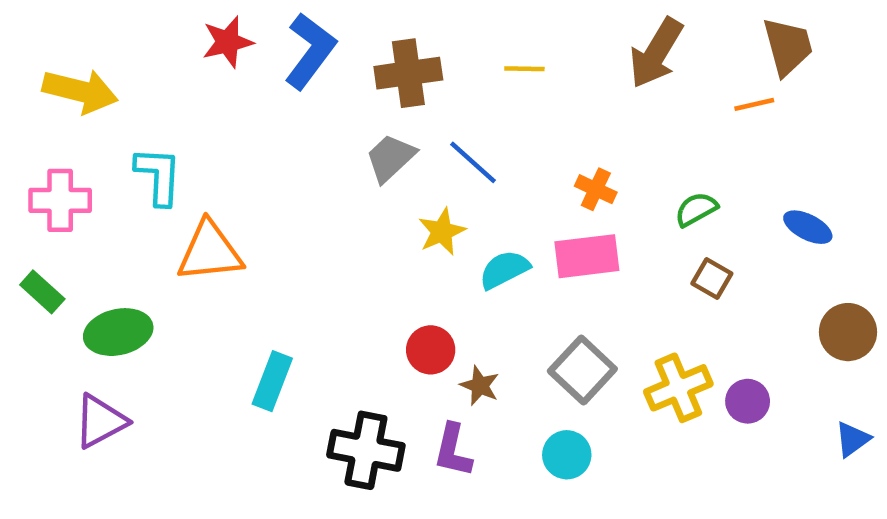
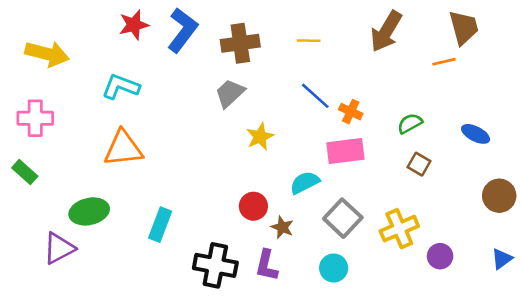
blue line: (473, 162) -> (315, 96), moved
cyan L-shape: (158, 176) -> (121, 87), moved, turned -72
cyan semicircle: (504, 270) -> (305, 183), moved
green ellipse: (118, 332) -> (89, 211), moved
purple circle: (748, 401) -> (440, 256), moved

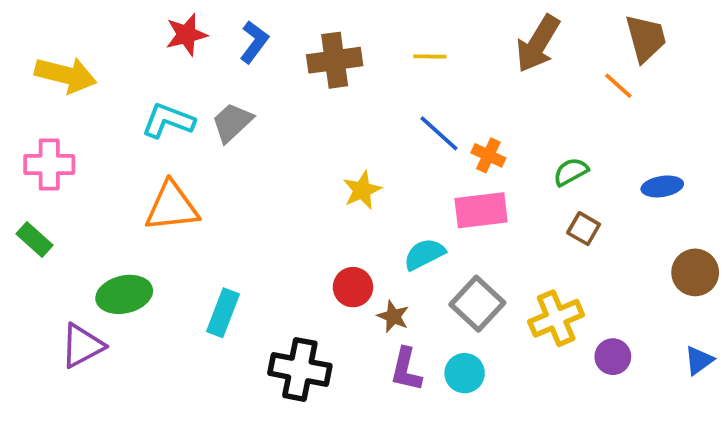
blue L-shape: (182, 30) -> (254, 42), size x0.7
orange line: (444, 62) -> (618, 86), turned 55
gray trapezoid: (230, 93) -> (232, 122), moved
blue ellipse: (476, 134) -> (662, 186), turned -36
purple L-shape: (267, 265) -> (406, 369), moved

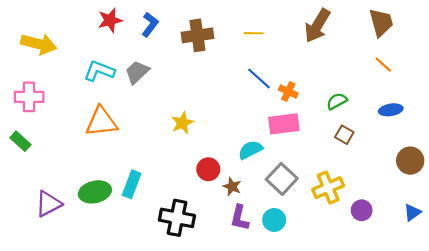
orange line: (618, 86) -> (383, 64), moved
yellow star: (362, 190) -> (182, 123), moved
green ellipse: (124, 294) -> (95, 192), moved

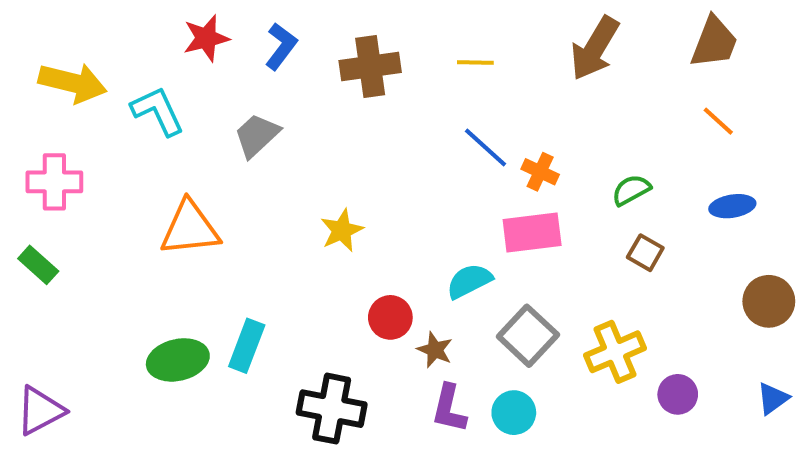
brown trapezoid: (381, 22) -> (714, 42), turned 36
cyan L-shape: (99, 71) -> (158, 111), moved, turned 44
purple triangle: (48, 204) -> (40, 411), moved

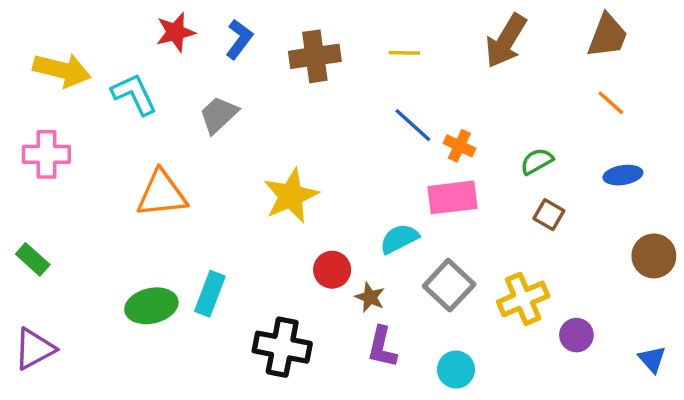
yellow star: (342, 230) -> (291, 196), size x1.5
green rectangle: (38, 265) -> (33, 259), moved
blue triangle: (773, 398) -> (652, 359), moved, turned -36
cyan circle: (514, 413) -> (456, 369), moved

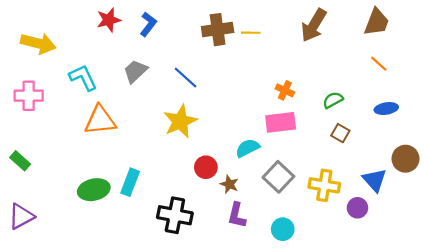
brown cross: (315, 56) -> (218, 30), moved
cyan L-shape: (134, 94) -> (83, 78), moved
blue line: (413, 125) -> (186, 78), moved
yellow cross: (523, 299) -> (324, 185), turned 32
blue triangle: (652, 359) -> (375, 180), moved, size x1.4

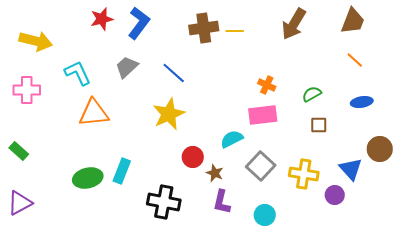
blue L-shape: (148, 24) -> (139, 23), size x1.4
brown square: (340, 133) -> (319, 125), turned -30

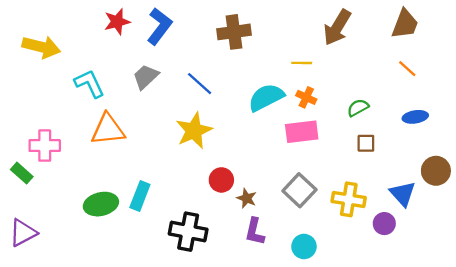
yellow line: (235, 31) -> (302, 63), moved
pink cross: (27, 90) -> (45, 146), moved
cyan semicircle: (232, 139) -> (266, 97), moved, size x1.4

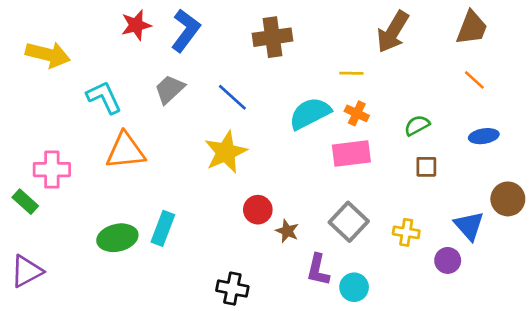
yellow cross: (349, 199) -> (406, 232), size x0.7
black cross: (188, 232) -> (232, 289), moved, size x0.7
purple L-shape: (255, 232) -> (318, 270), moved

